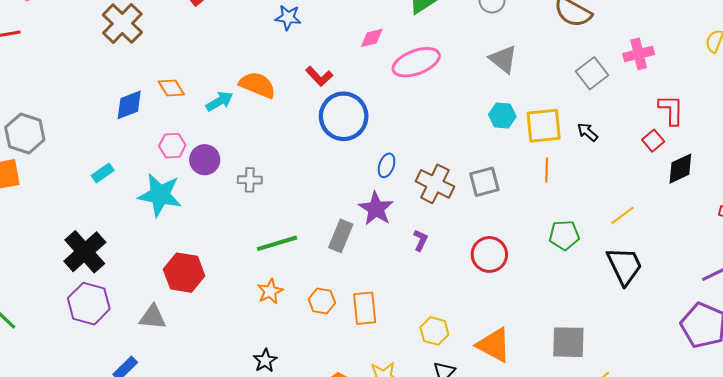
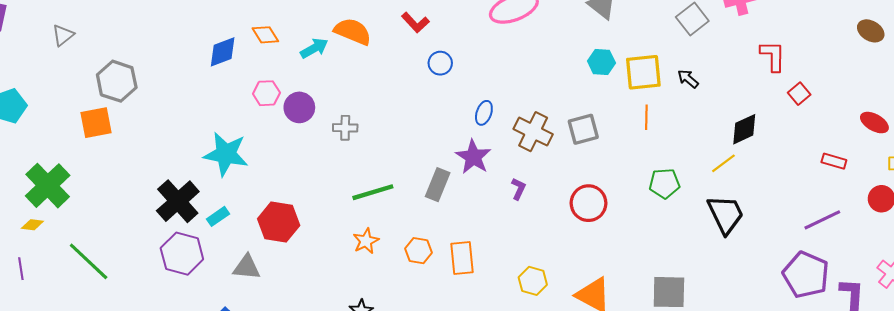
blue circle: (344, 116) -> (440, 63), size x0.5
red square: (653, 141) -> (799, 94), moved
black diamond: (680, 169) -> (744, 129), moved
cyan rectangle: (103, 173) -> (218, 216), moved
cyan star: (160, 195) -> (226, 154), moved

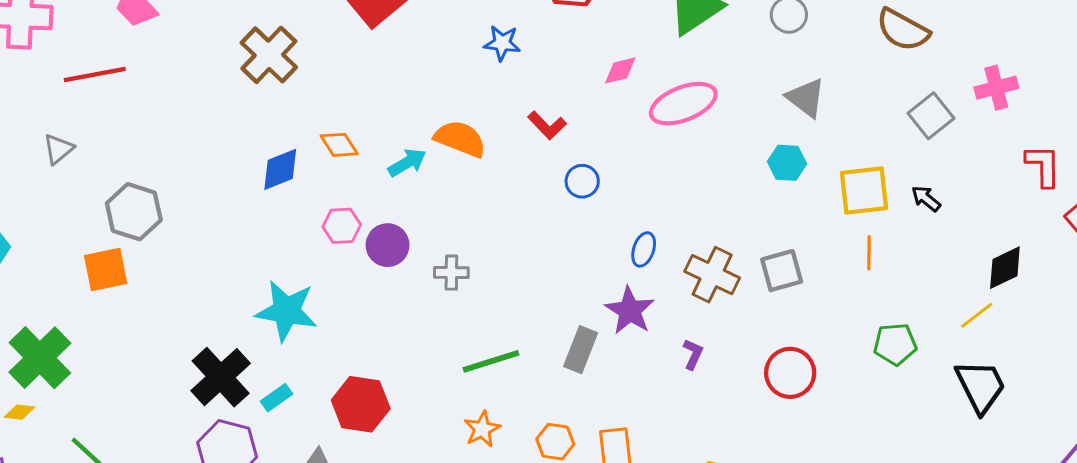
cyan hexagon: (601, 62) -> (787, 163), moved

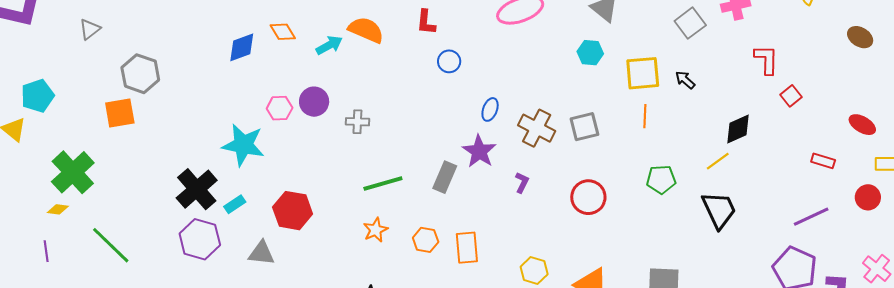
red L-shape: (547, 125) -> (426, 22), turned 48
pink hexagon: (342, 226) -> (280, 108), moved

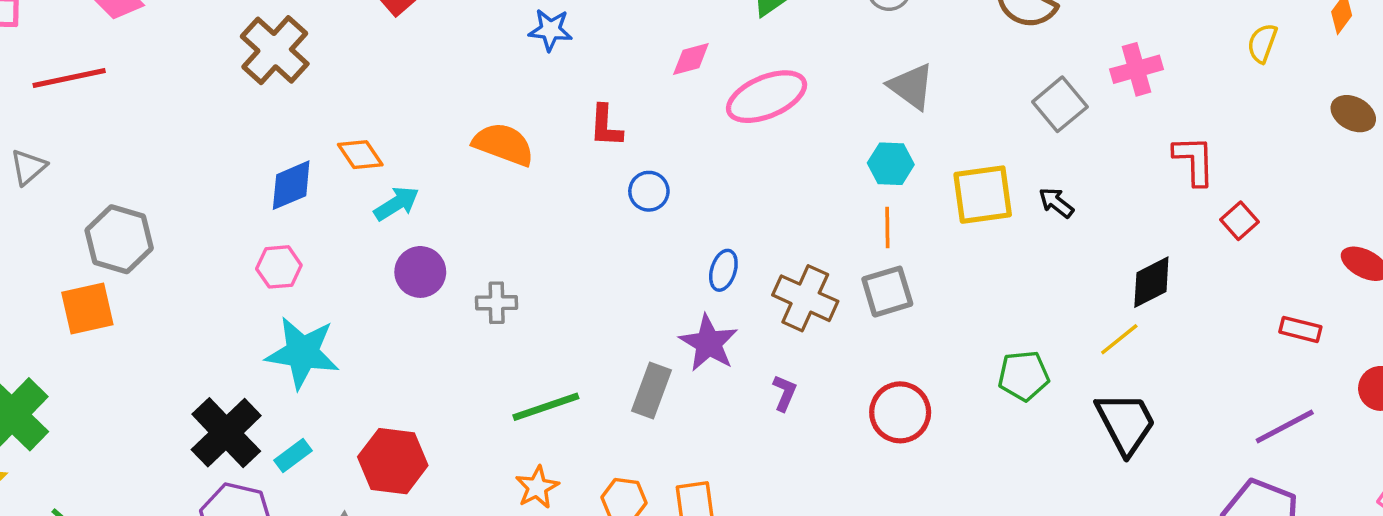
cyan arrow: (329, 45) -> (397, 204), moved
pink hexagon: (280, 108) -> (279, 267), moved
orange line: (645, 116) -> (887, 227), moved

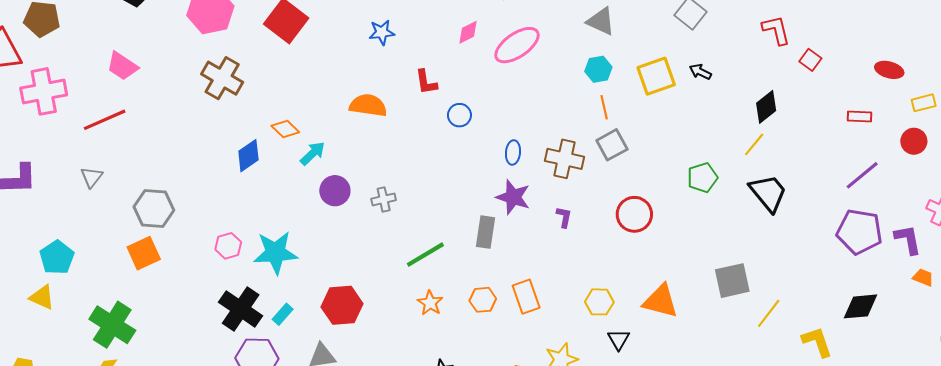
pink hexagon: (279, 267) -> (228, 246), moved

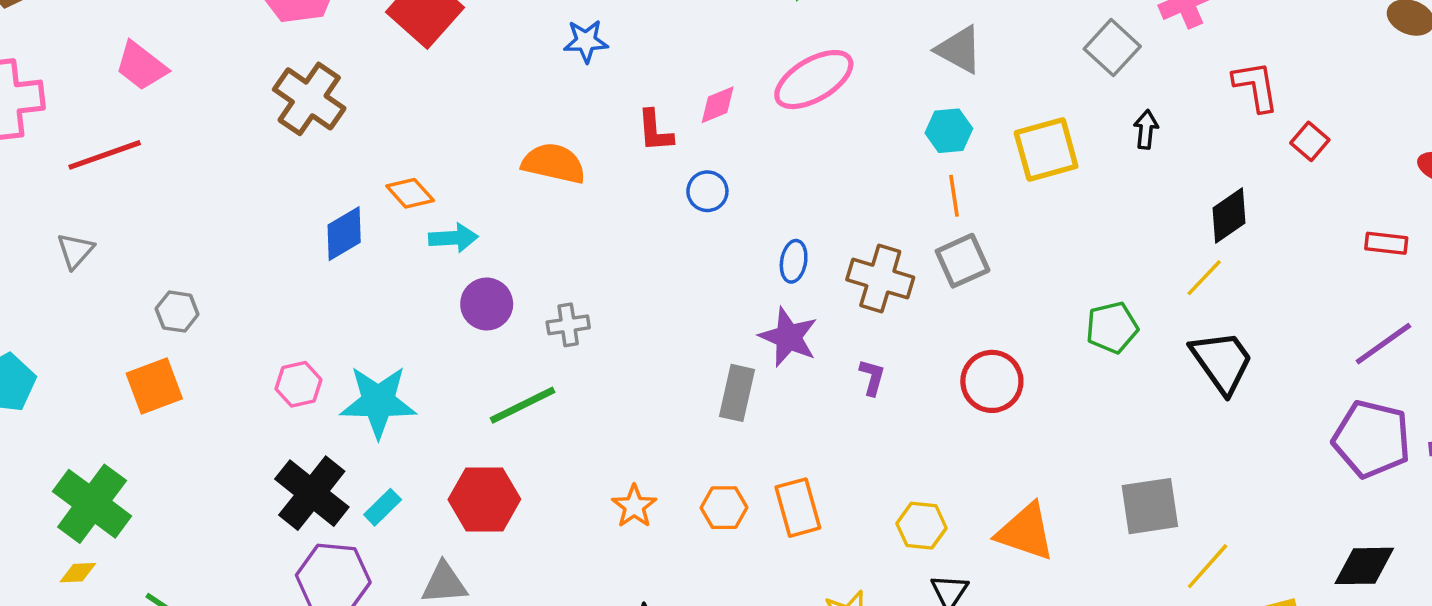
pink diamond: (468, 32) -> (718, 105), moved
black arrow: (700, 72) -> (1146, 129), moved, turned 65
cyan arrow: (313, 153) -> (453, 238), turned 36
gray hexagon: (154, 208) -> (177, 312), size x0.6
green line: (425, 255) -> (523, 405), moved

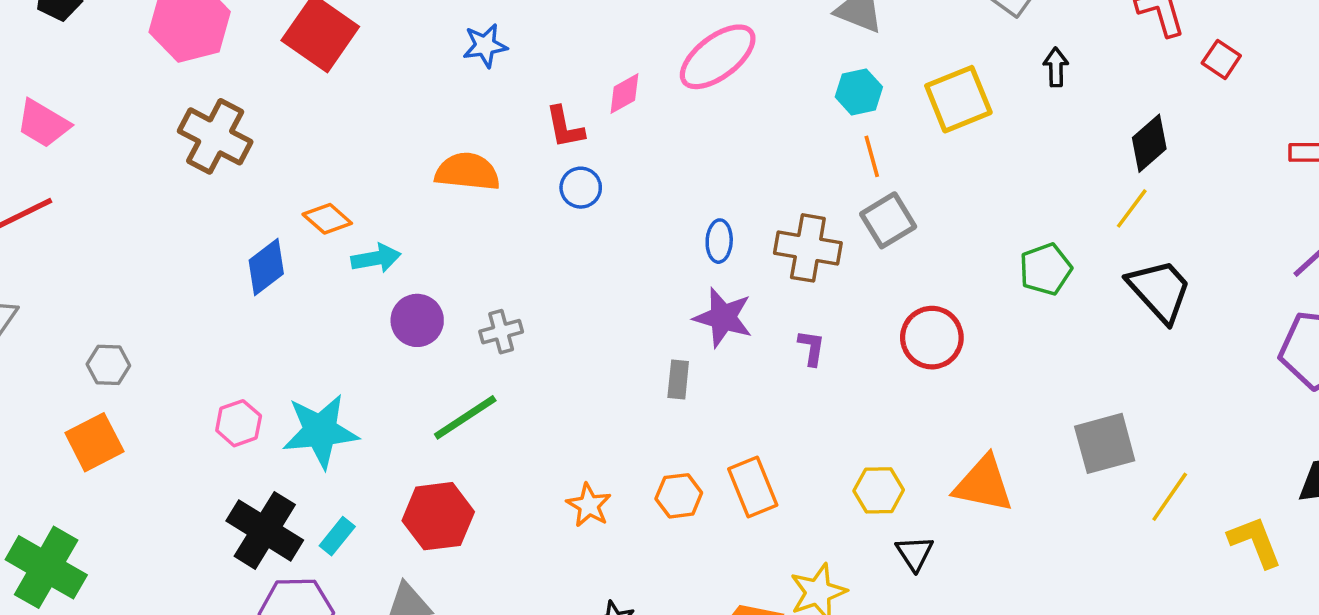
blue circle: (707, 191) -> (581, 188), moved
gray rectangle: (737, 393) -> (678, 380), size x0.7

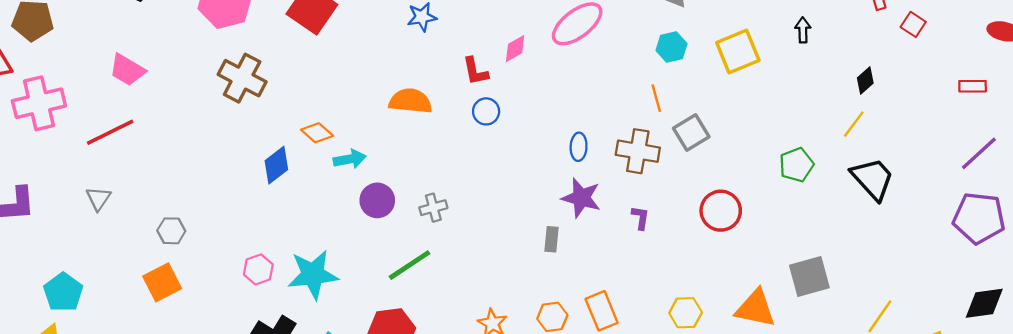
black diamond: (1149, 143) -> (865, 81), size x0.7
orange line: (872, 156) -> (656, 98), moved
gray square: (1105, 443) -> (809, 277), moved

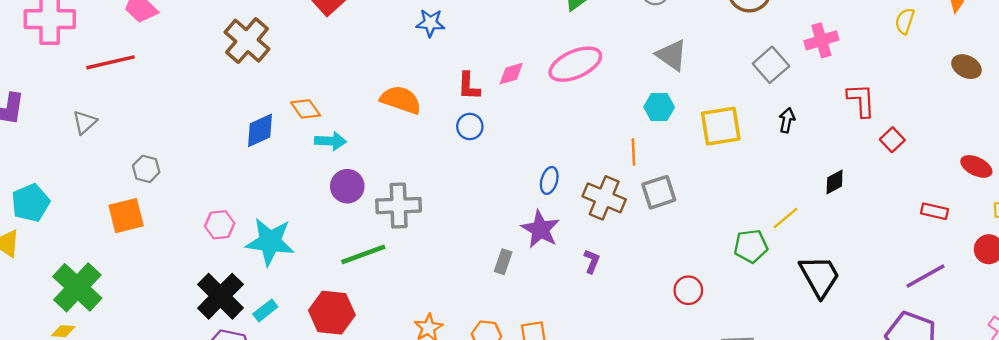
yellow line: (854, 124) -> (785, 218), moved
gray cross: (433, 208) -> (399, 206), size x1.6
red circle: (721, 211) -> (688, 290), moved, size x0.7

